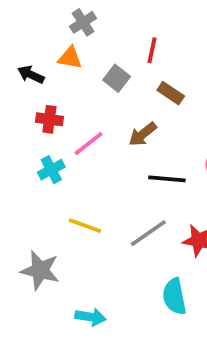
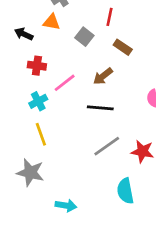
black line: (167, 179) -> (100, 108), moved
yellow line: (85, 226) -> (41, 134), moved, turned 50

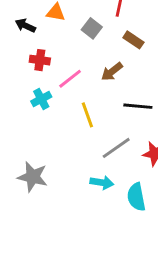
black line: (100, 108) -> (138, 106), moved
yellow line: (41, 134) -> (87, 115), moved
cyan arrow: (66, 206) -> (102, 183), moved

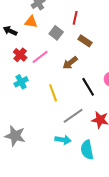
red cross: (40, 60) -> (20, 55), turned 32
pink line: (70, 79) -> (40, 57), moved
black line: (138, 106) -> (88, 87), turned 54

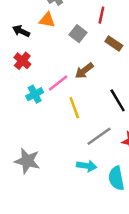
red cross: (20, 55) -> (22, 61), moved
pink line: (40, 57) -> (58, 83), moved
brown arrow: (70, 63) -> (84, 71), moved

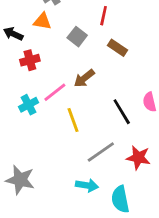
red cross: (22, 61) -> (30, 60), moved, turned 35

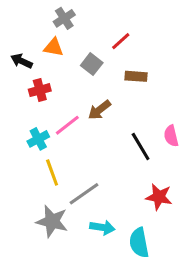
red line: (104, 16) -> (121, 41), turned 36
brown rectangle: (118, 48) -> (136, 76), turned -30
yellow line: (73, 120) -> (52, 172), moved
gray line: (101, 152) -> (84, 194), moved
gray star: (20, 180) -> (52, 221), moved

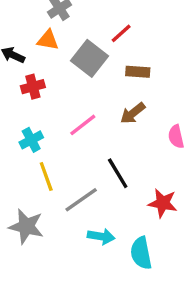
gray square: (92, 64) -> (89, 58), size x1.5
brown arrow: (99, 110) -> (133, 113), moved
pink line: (67, 125) -> (83, 125), moved
black line: (141, 147) -> (118, 173), moved
gray star: (52, 221) -> (26, 226), moved

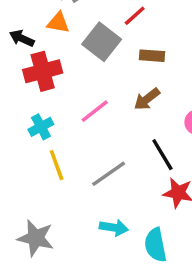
red cross: (33, 87) -> (43, 71), size x1.5
black line: (118, 173) -> (162, 155), moved
gray line: (81, 200) -> (109, 174), moved
gray star: (26, 226) -> (36, 238), moved

